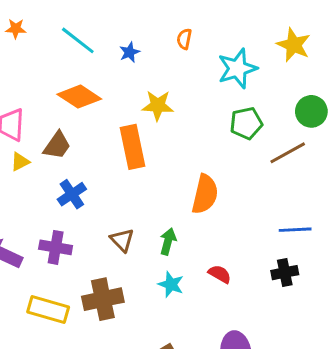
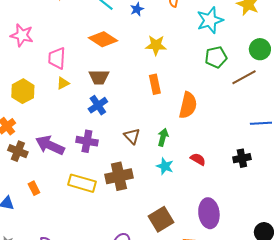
brown trapezoid: (57, 145) -> (99, 77), moved, turned 55
orange rectangle: (132, 147) -> (155, 84), moved, size x0.7
blue line: (295, 230) -> (261, 123), moved

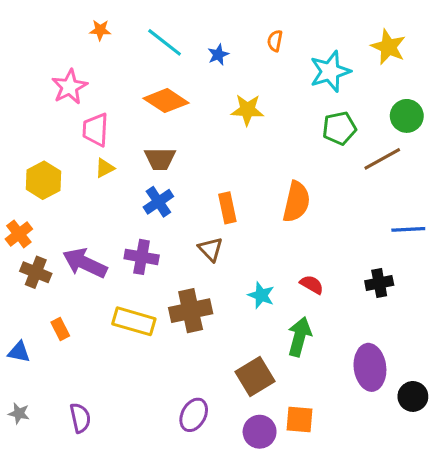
pink star: (22, 35) -> (69, 87), moved, turned 30
orange rectangle: (155, 84) -> (227, 208), moved
green arrow: (163, 137) -> (299, 337), moved, size x1.4
purple ellipse: (209, 213) -> (370, 367), moved

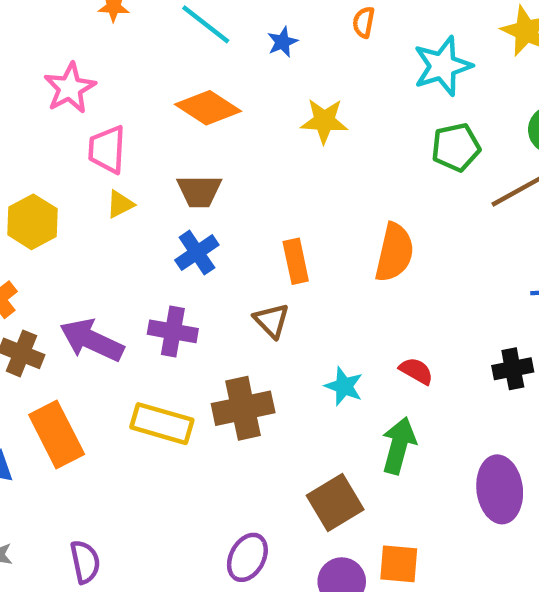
orange rectangle: (60, 329) -> (57, 435), size x2.0

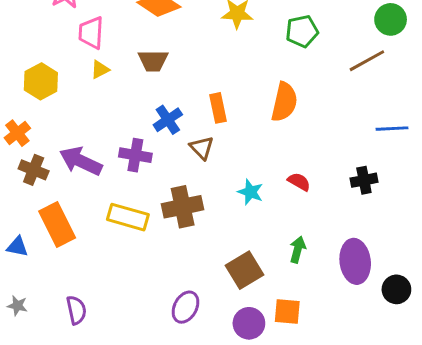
green pentagon: (456, 147) -> (302, 31), moved
blue cross: (197, 253) -> (168, 120), moved
green arrow: (399, 446) -> (298, 250), moved, size x0.7

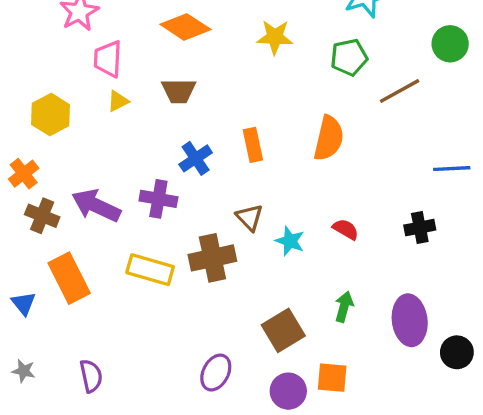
brown line: (367, 61) -> (400, 91), moved
brown triangle: (202, 148) -> (250, 217), moved
blue triangle: (17, 247) -> (24, 303), turned 40

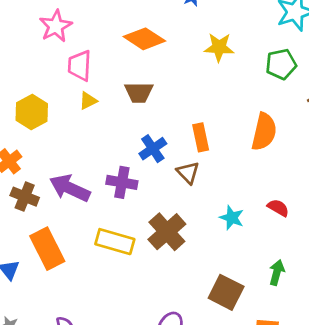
brown triangle: (250, 217) -> (188, 173), moved
brown cross: (212, 258) -> (167, 232), turned -30
brown square: (283, 330) -> (226, 292), turned -32

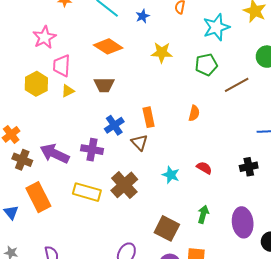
yellow hexagon: (32, 112) -> (36, 84), moved
orange semicircle: (264, 132) -> (194, 113), size x0.6

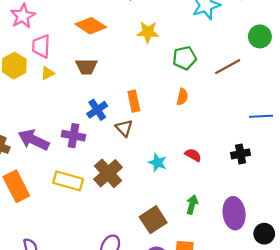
green pentagon: (206, 65) -> (184, 58), moved
brown square: (167, 228) -> (153, 220), turned 30

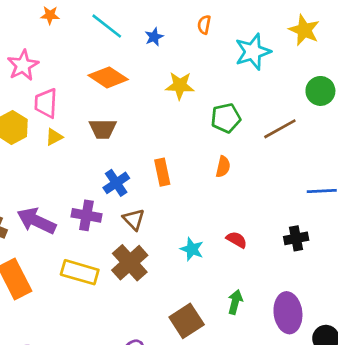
brown triangle: (124, 128) -> (134, 219), moved

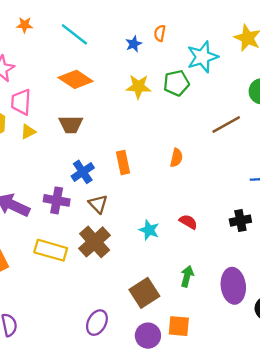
blue star: (154, 37) -> (134, 44), moved
green pentagon: (226, 118) -> (176, 83), moved

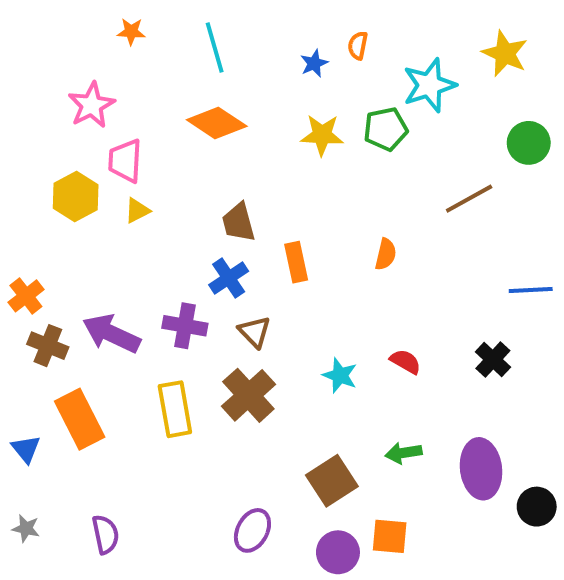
cyan line: (74, 34) -> (215, 48), turned 36
brown trapezoid: (71, 125) -> (239, 222), moved, turned 75
black cross: (240, 221) -> (493, 360), turned -36
yellow rectangle: (51, 250) -> (175, 409), turned 64
green arrow: (187, 276) -> (404, 453), turned -114

